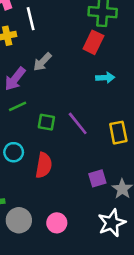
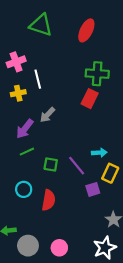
cyan arrow: (105, 78) -> (99, 153), moved
yellow rectangle: (118, 133) -> (110, 173), turned 36
purple square: (97, 178) -> (93, 189), moved

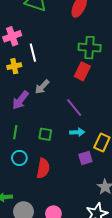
green line: (27, 152) -> (15, 132), moved, turned -56
cyan arrow: (99, 153) -> (77, 132), moved
purple line: (77, 166) -> (74, 107), moved

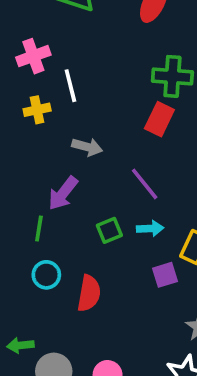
gray arrow: (42, 87) -> (87, 147), turned -119
purple arrow: (20, 100) -> (63, 193), moved
green square: (45, 134) -> (109, 230), moved, turned -32

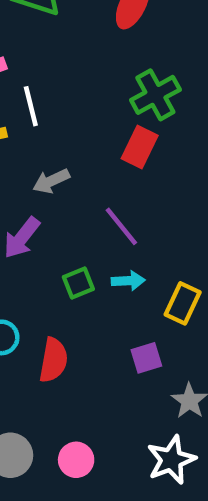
green cross: (172, 76) -> (155, 95), turned -33
gray arrow: (87, 147) -> (51, 181), turned 140
purple square: (165, 275) -> (146, 358), moved

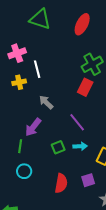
gray arrow: (51, 181) -> (46, 102), turned 70
red semicircle: (53, 360) -> (61, 183), moved

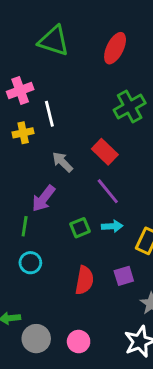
red rectangle: (85, 87) -> (105, 152), moved, turned -72

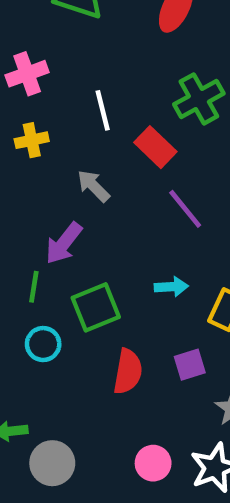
white line: (49, 114) -> (103, 110), moved
red rectangle: (105, 152) -> (155, 147), moved
purple line: (108, 191) -> (185, 209), moved
green square: (80, 228) -> (96, 307), moved, size x1.5
pink circle: (79, 342) -> (153, 463), moved

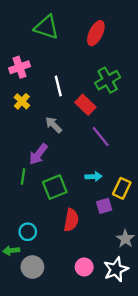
yellow cross: (32, 140) -> (22, 101), turned -35
cyan circle: (43, 344) -> (28, 232), moved
purple square: (190, 365) -> (104, 206), moved

